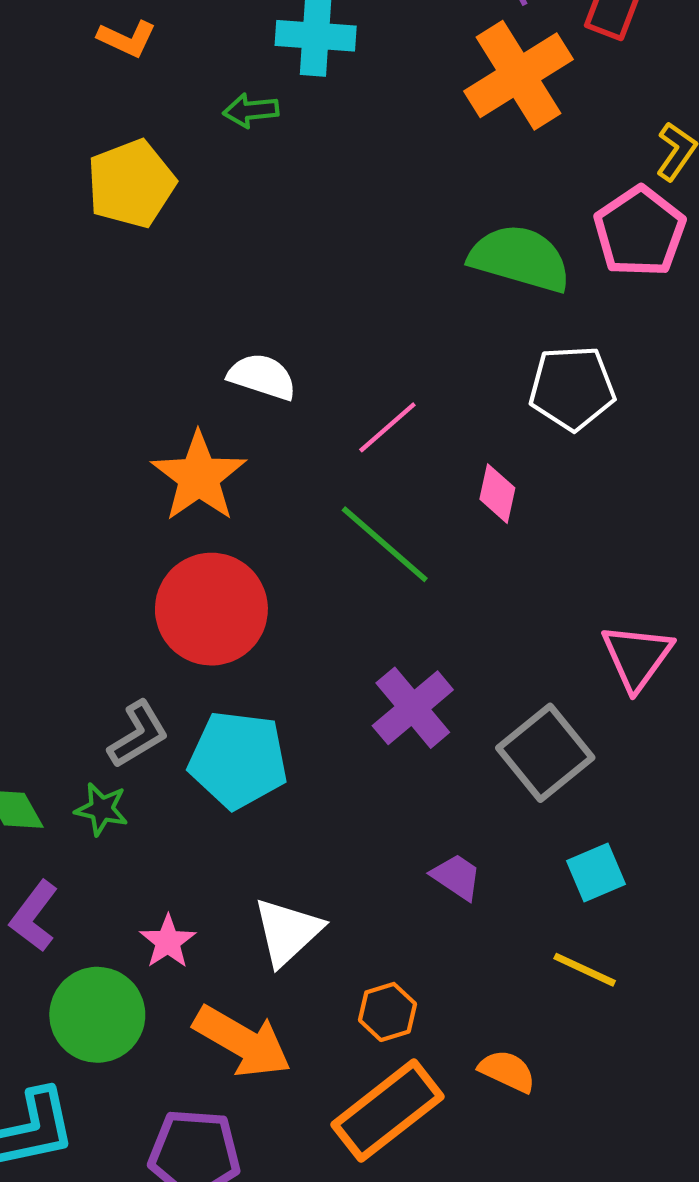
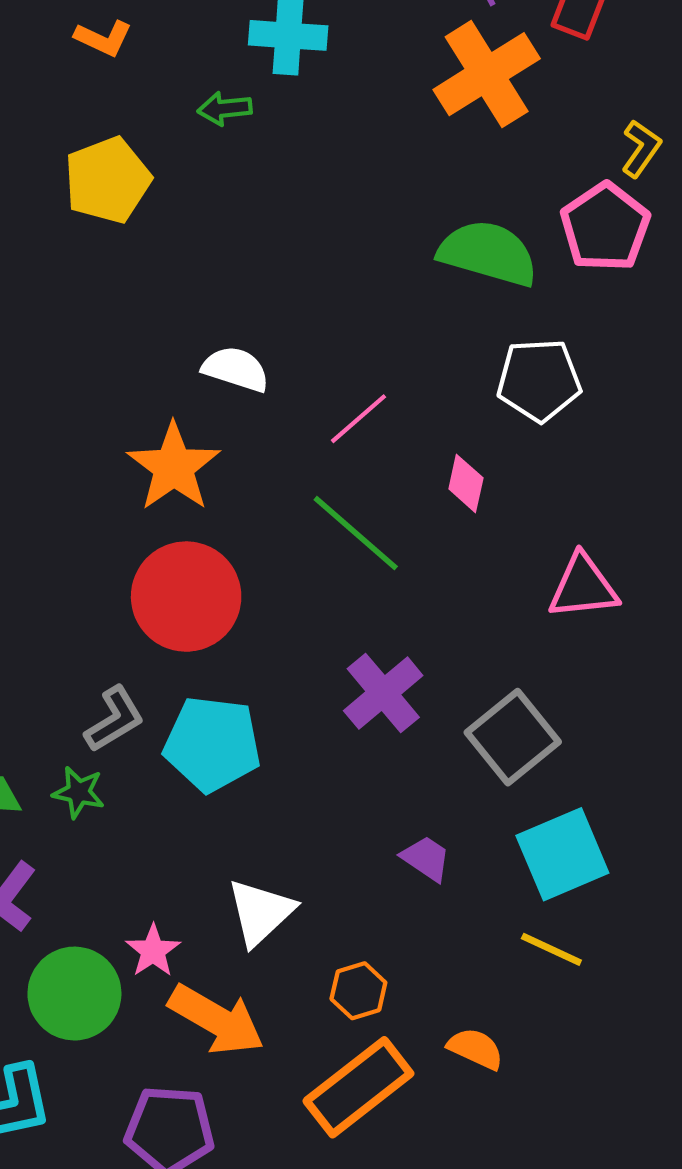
pink triangle: (637, 657) -> (583, 587), moved, turned 48
cyan square: (596, 872) -> (562, 854), size x1.6
pink star: (168, 942) -> (153, 951), moved

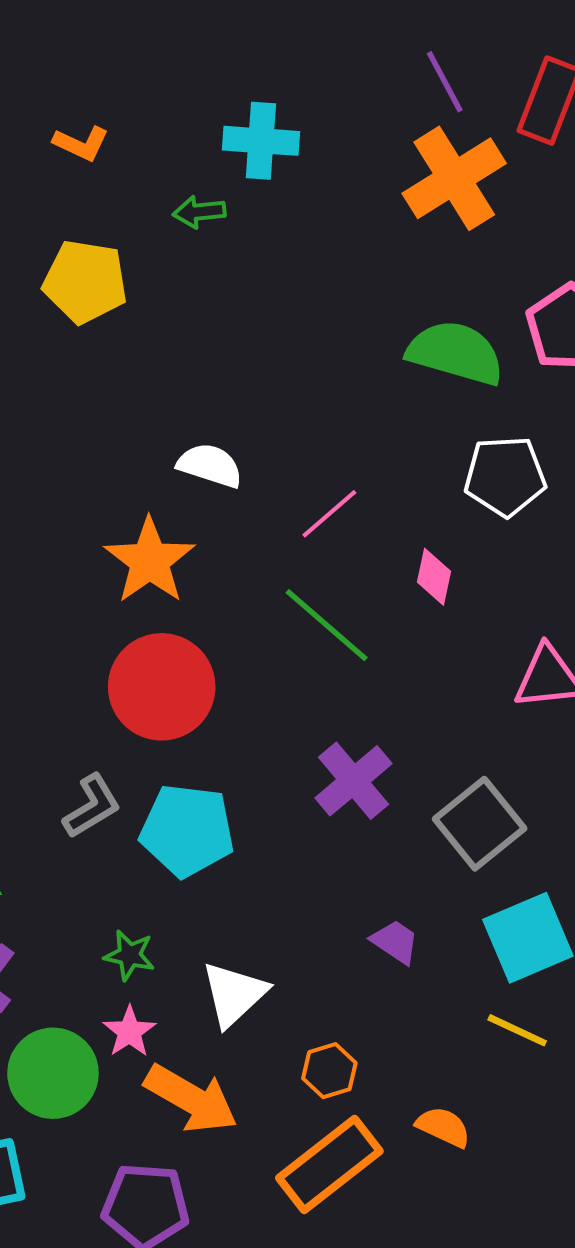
yellow pentagon: (108, 180) -> (85, 282), turned 30
green star: (79, 792) -> (129, 955), moved

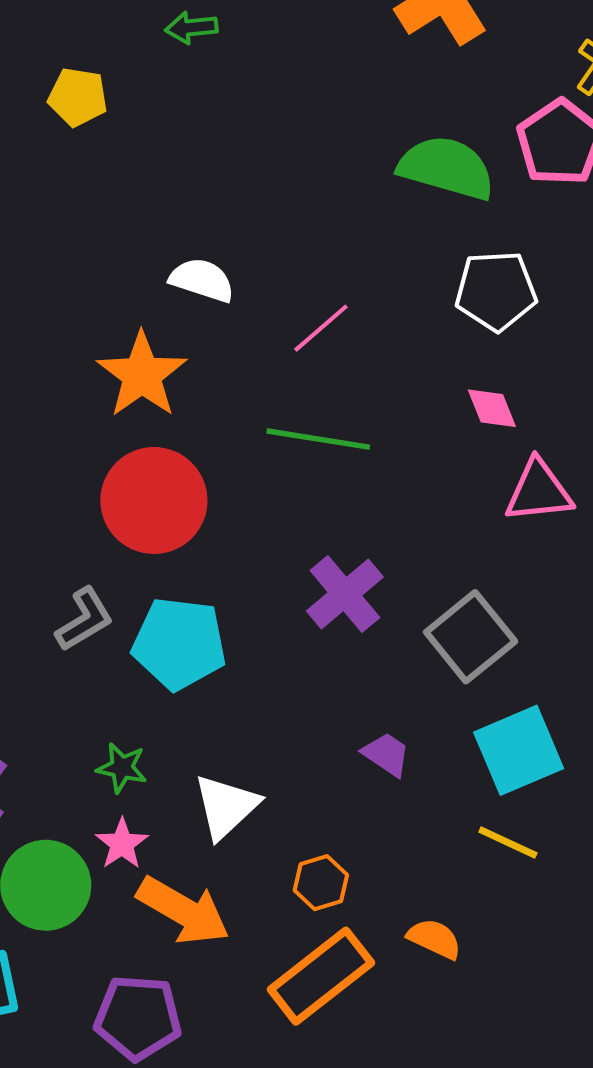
yellow pentagon: (85, 282) -> (78, 97), size x0.7
pink diamond: (434, 577) -> (492, 408), moved, turned -34
green line: (327, 625) -> (318, 439), turned -32

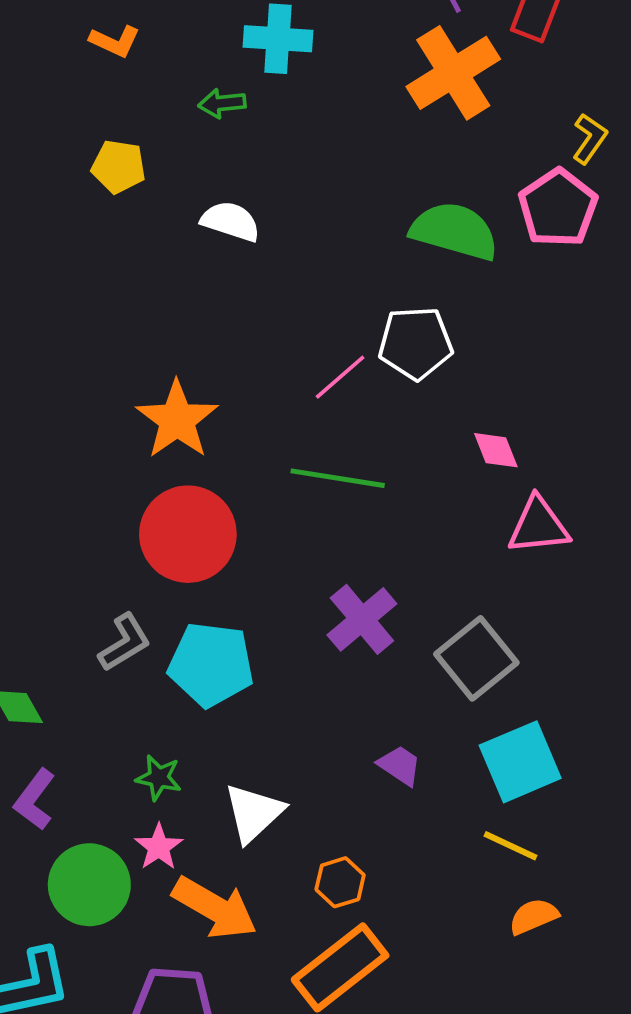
white semicircle: (202, 280) -> (231, 221), moved
white pentagon: (496, 291) -> (416, 343), moved
orange semicircle: (434, 939) -> (534, 916), moved, turned -48

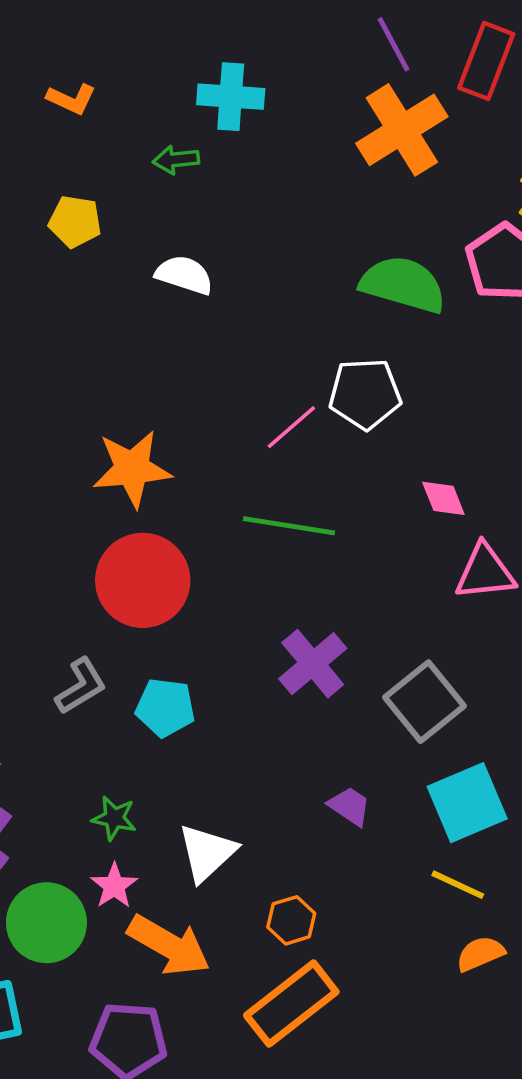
orange star: (177, 420) -> (132, 469), turned 30
cyan pentagon: (211, 664) -> (165, 708), size x0.7

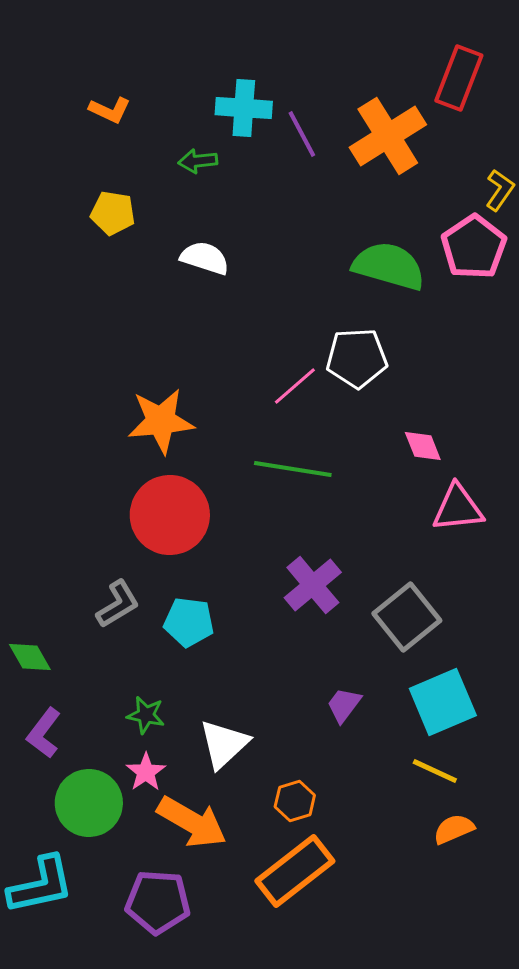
purple line: (394, 44) -> (302, 134), moved
purple trapezoid: (350, 806) -> (344, 705), turned -87

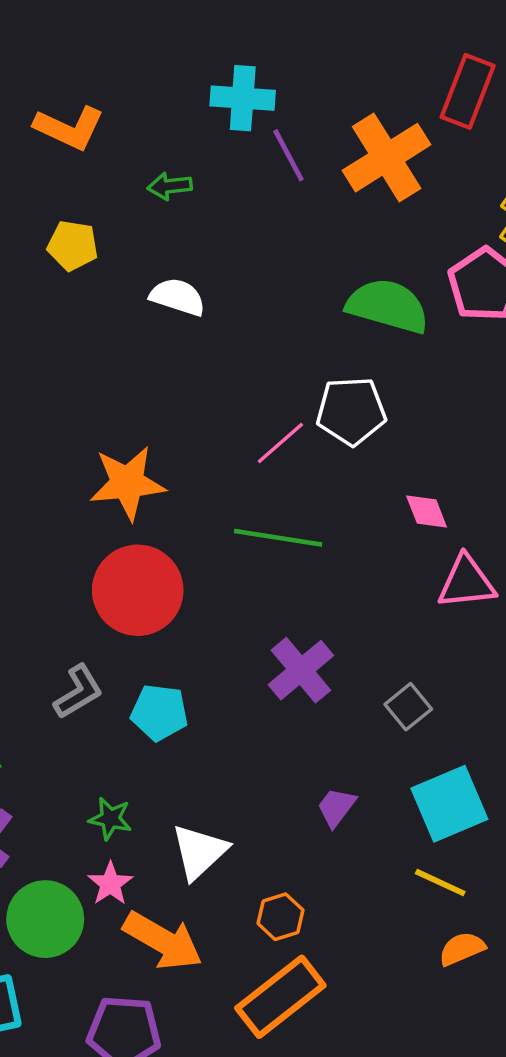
cyan cross: (244, 108) -> (243, 98), moved
orange L-shape: (110, 110) -> (69, 128), size x1.5
gray square: (407, 617) -> (408, 707), size x0.6

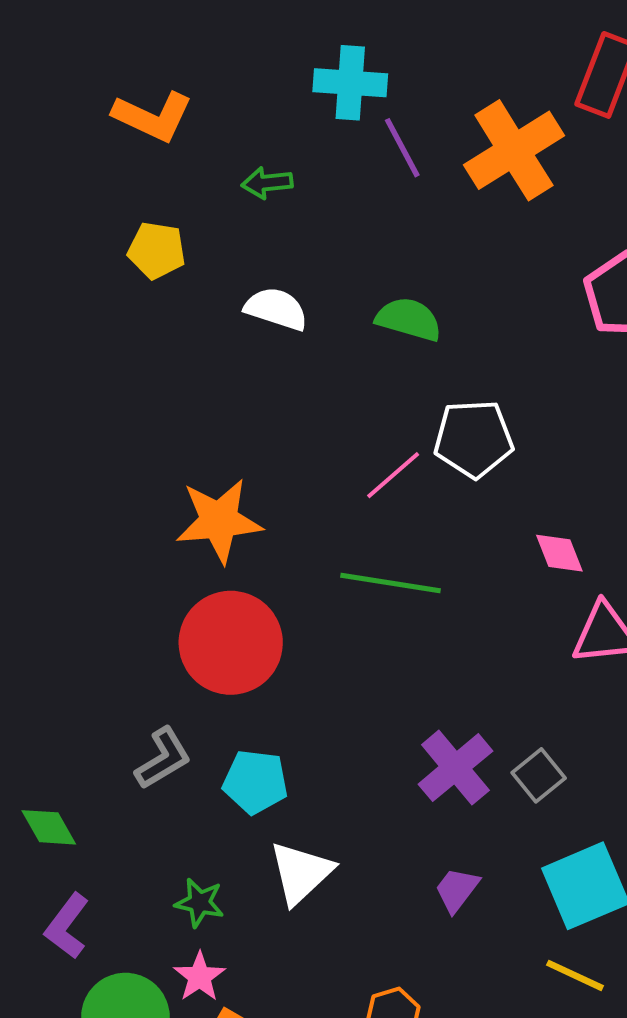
green semicircle: (388, 306) -> (409, 319), moved, size x0.7
purple cross: (301, 670) -> (455, 768), moved
white triangle: (199, 852) -> (301, 873), moved

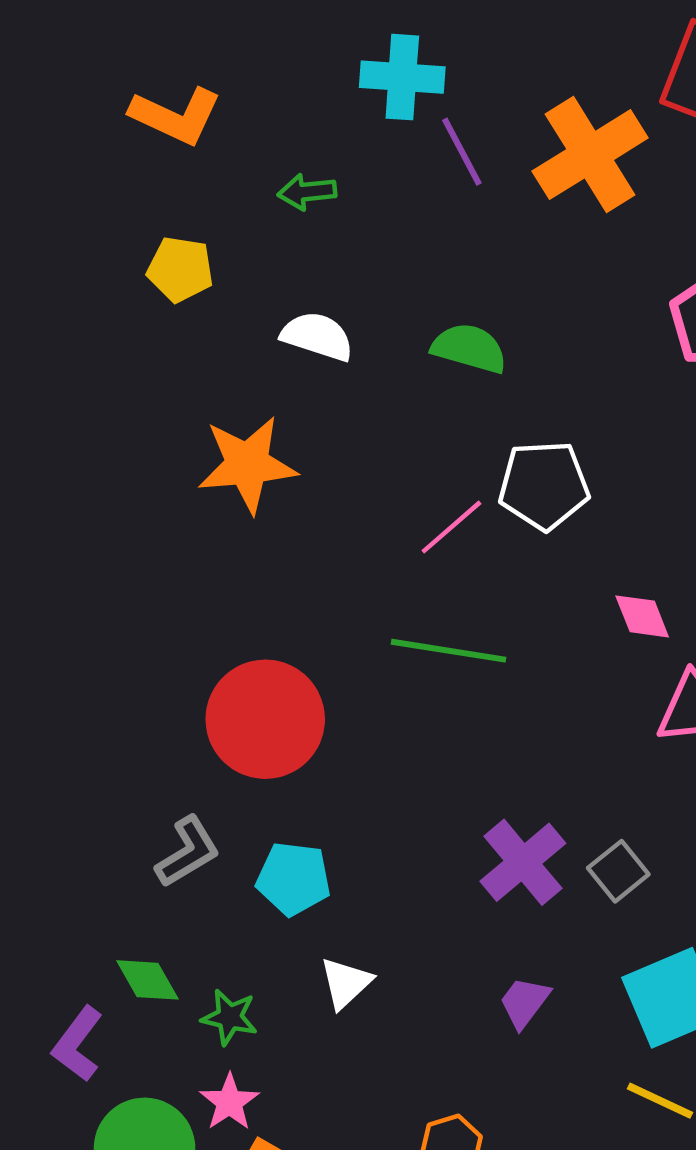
orange star: (219, 521) -> (247, 464), moved
green diamond: (49, 827) -> (148, 980), moved
white triangle: (301, 873) -> (346, 983), size x0.7

